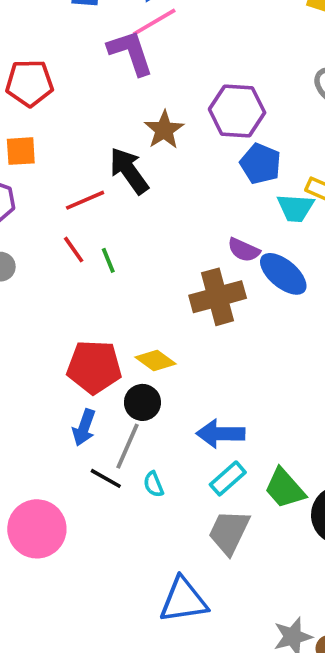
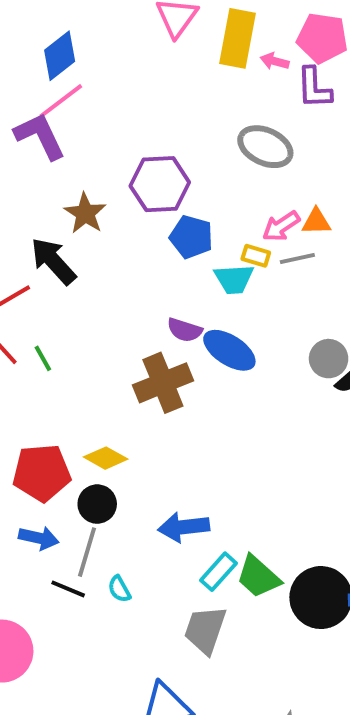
blue arrow: (84, 428) -> (39, 538), turned -90
cyan rectangle: (228, 478) -> (219, 572), moved

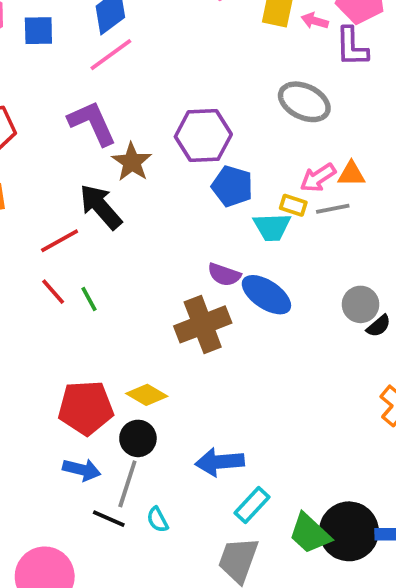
purple L-shape: (40, 136) -> (92, 123), moved
green trapezoid: (258, 577) -> (310, 534), moved

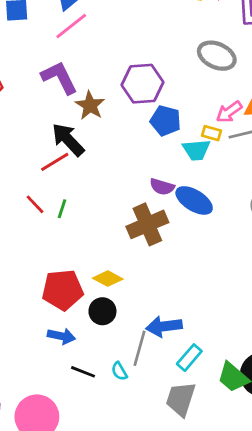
red line: (60, 241) -> (55, 162), moved
green line: (89, 299) -> (62, 209), turned 48
gray line: (127, 484) -> (140, 348), moved

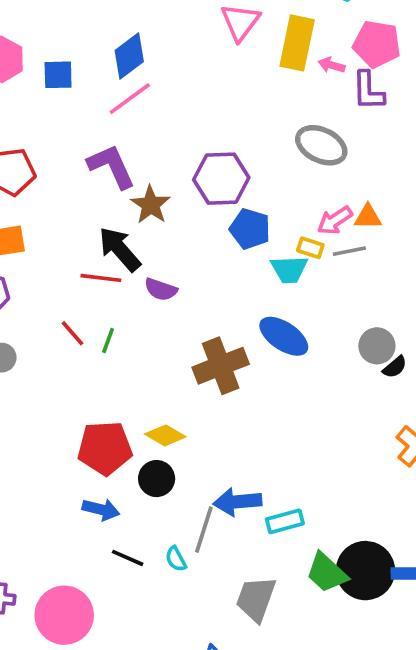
red line: (55, 162) -> (101, 278), turned 36
purple semicircle: (162, 187) -> (161, 289), moved
cyan rectangle: (189, 358) -> (285, 521), moved, turned 32

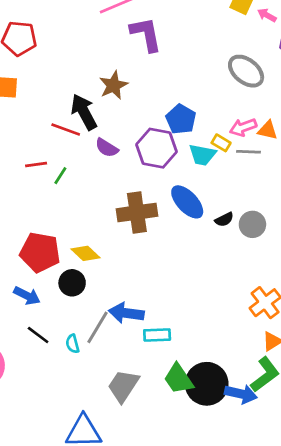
purple L-shape: (111, 166) -> (146, 34), moved
purple hexagon: (221, 179) -> (156, 148), moved
red line: (73, 333) -> (36, 164), turned -70
black semicircle: (395, 367) -> (224, 219), moved

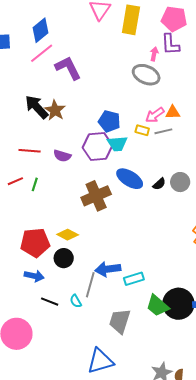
pink arrow: (267, 15) -> (154, 54), moved, turned 88
black arrow: (84, 112) -> (37, 107), moved
cyan trapezoid: (202, 155) -> (117, 144), moved

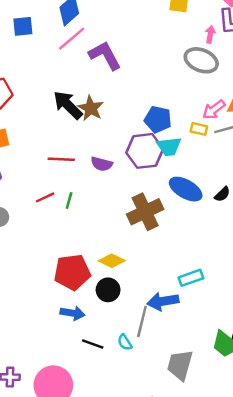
cyan rectangle: (134, 279) -> (191, 278), moved

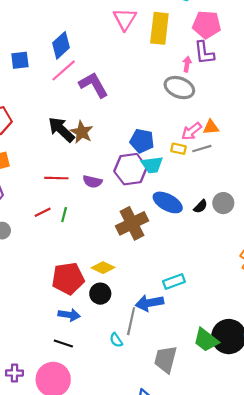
black line: (93, 344) -> (63, 344), moved

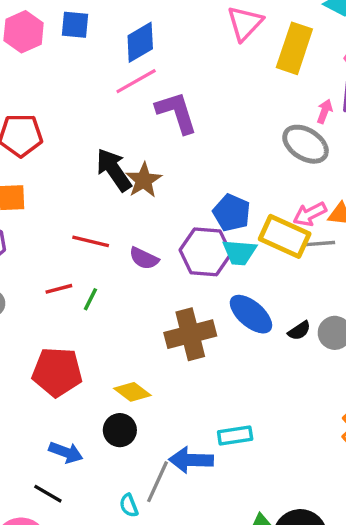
blue square: (20, 60) -> (75, 25), moved
yellow rectangle: (179, 149) -> (285, 236), size x2.0
red pentagon: (68, 278) -> (57, 372), moved

